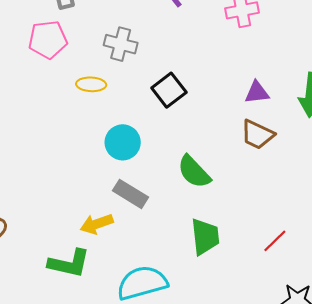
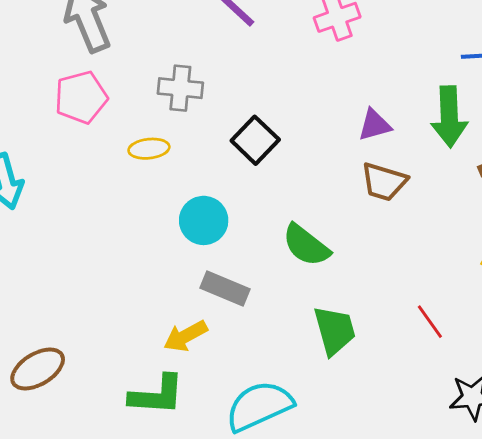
red line: (275, 241) -> (430, 322), turned -72

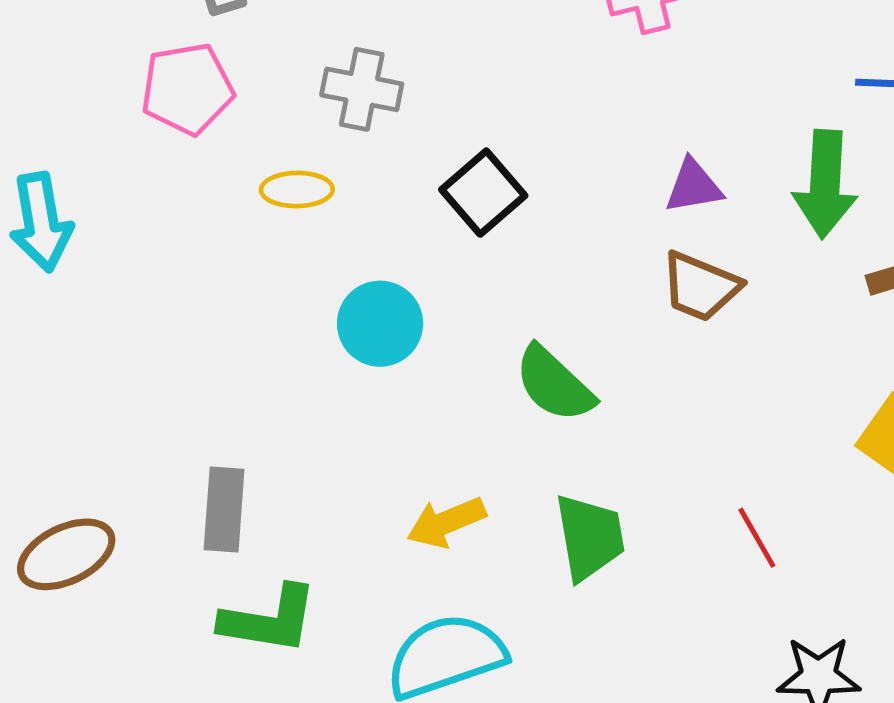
gray rectangle: (225, 288) -> (224, 510), moved, turned 66
yellow arrow: (186, 336) -> (446, 522), moved

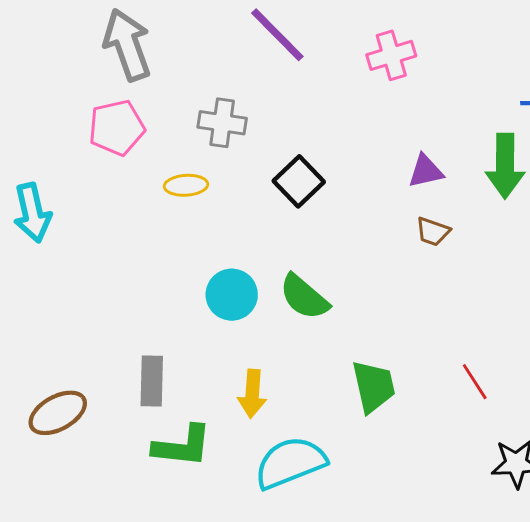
brown trapezoid: (700, 287) -> (433, 232), size x0.7
cyan circle: (380, 324) -> (232, 295), moved
green semicircle: (554, 384) -> (304, 297), moved
yellow arrow: (446, 522) -> (252, 394), moved, turned -60

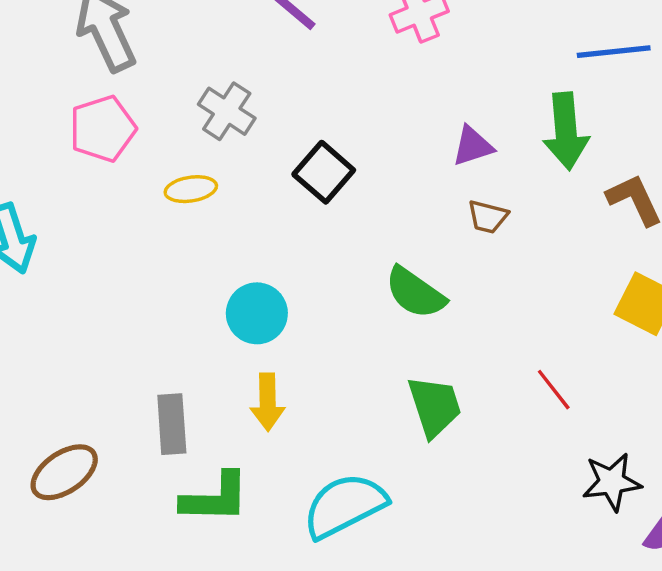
gray cross: (222, 123) -> (227, 111), turned 30
green semicircle: (304, 297) -> (415, 293), moved
yellow arrow: (252, 394) -> (268, 402), moved

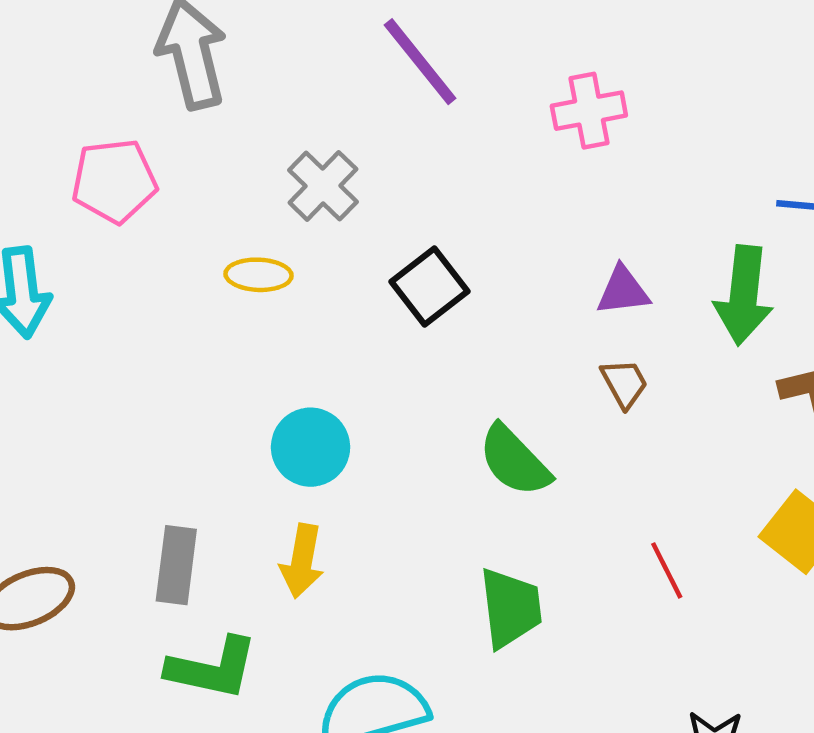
pink pentagon: (103, 129) -> (114, 181), moved
brown trapezoid: (488, 217) -> (624, 383), turned -144
red line: (554, 390) -> (667, 570), moved

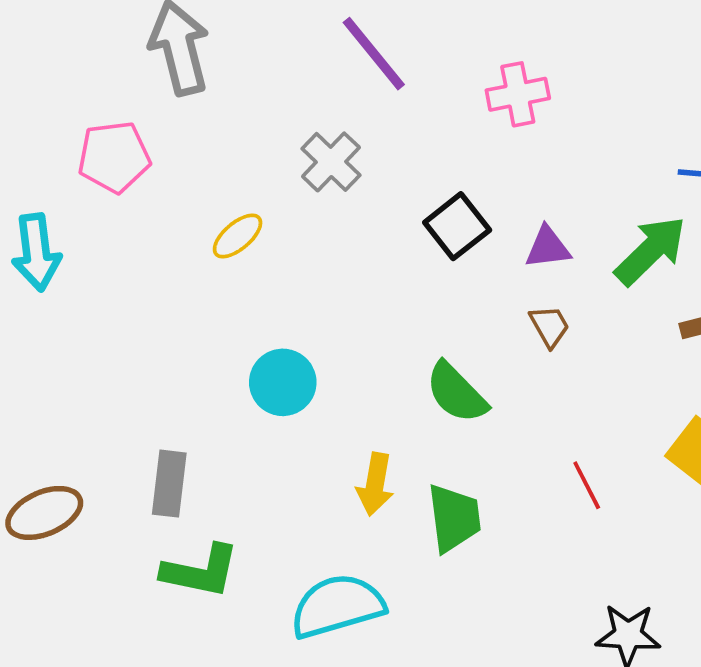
gray cross: (323, 186) -> (331, 162), moved
yellow ellipse: (259, 275) -> (238, 236), turned -42
black square: (430, 287) -> (457, 226), moved
green arrow: (744, 295) -> (651, 251), turned -140
yellow arrow: (302, 561) -> (375, 484), moved

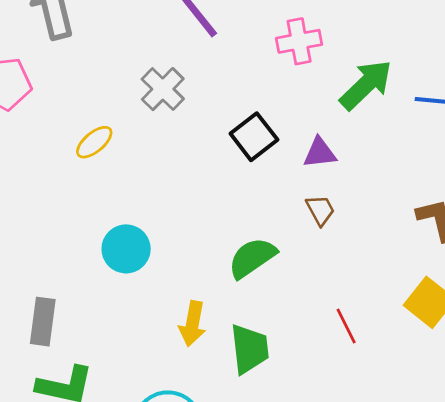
green arrow: (651, 251) -> (366, 85), moved
green semicircle: (456, 393) -> (252, 258), turned 99

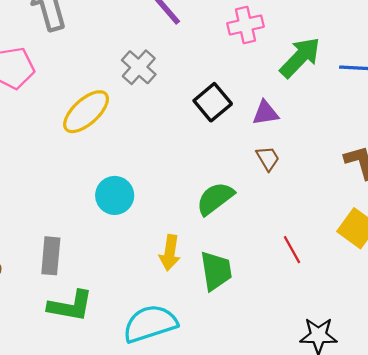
yellow ellipse: (94, 142) -> (86, 112), size x1.6

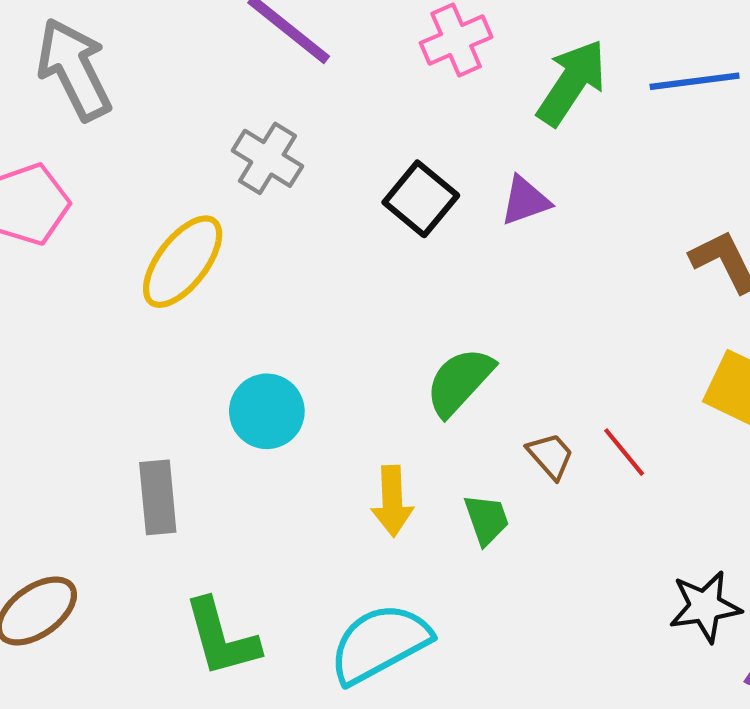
brown trapezoid: (268, 158) -> (550, 456), moved
gray rectangle: (51, 256) -> (158, 497), moved
green trapezoid: (216, 271) -> (487, 519), size x0.7
green L-shape: (70, 306) -> (221, 638), turned 75

